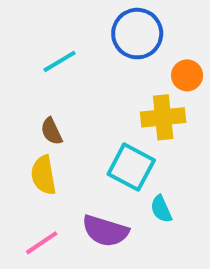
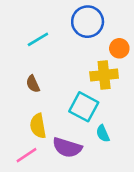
yellow semicircle: (44, 175) -> (38, 126), moved

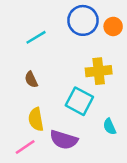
orange circle: (119, 48) -> (113, 26), moved
cyan semicircle: (103, 134) -> (109, 127), moved

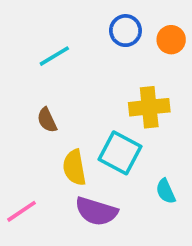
blue circle: (83, 20) -> (125, 31), size x0.7
yellow semicircle: (36, 119) -> (74, 167), moved
pink line: (25, 147) -> (21, 211), moved

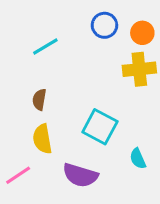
yellow cross: (149, 107) -> (139, 69), moved
brown semicircle: (47, 120) -> (39, 100), turned 35
yellow semicircle: (74, 167) -> (42, 139), moved

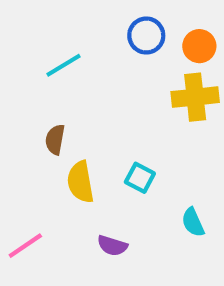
cyan square: (100, 127) -> (140, 178), size x0.6
yellow semicircle: (42, 139) -> (80, 182), moved
purple semicircle: (80, 175) -> (112, 246), size x0.6

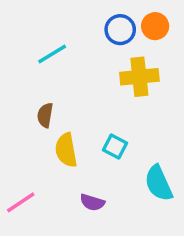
orange circle: (199, 46) -> (155, 26), moved
yellow cross: (195, 97) -> (139, 77), moved
cyan semicircle: (193, 222) -> (159, 183), size x1.5

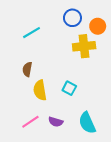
orange circle: (155, 26) -> (98, 26), moved
cyan semicircle: (159, 183) -> (87, 123), moved
pink line: (21, 202) -> (30, 122), moved

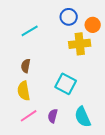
cyan square: (69, 88) -> (66, 84), size x1.5
yellow semicircle: (40, 90) -> (24, 91), moved
purple semicircle: (56, 122) -> (53, 116), turned 88

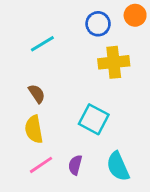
orange circle: (93, 25) -> (135, 15), moved
brown semicircle: (26, 66) -> (37, 94), turned 136

